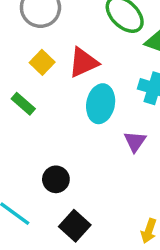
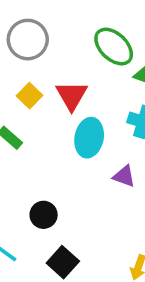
red triangle: (83, 62) -> (72, 96), turned -36
purple triangle: (135, 142) -> (124, 176), turned -45

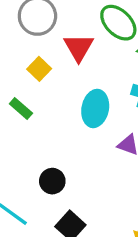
red triangle: (72, 96) -> (79, 47), moved

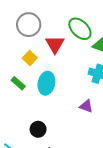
cyan ellipse: (95, 108) -> (46, 83), moved

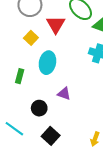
green rectangle: (18, 83) -> (20, 76), moved, turned 64
purple triangle: (86, 106) -> (64, 94), moved

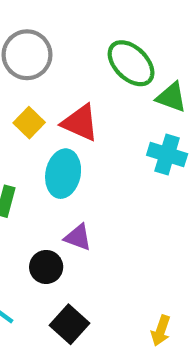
red triangle: (56, 24) -> (80, 123), moved, turned -36
purple triangle: (64, 94) -> (78, 237), moved

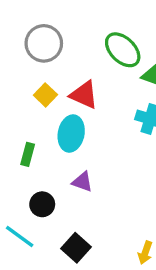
black circle: (46, 267) -> (42, 204), moved

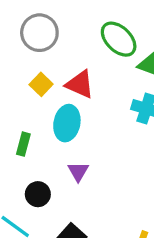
purple triangle: (82, 182) -> (78, 172), turned 40

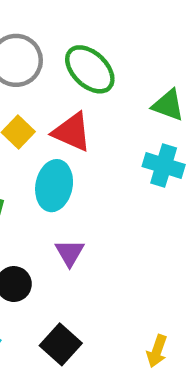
green ellipse: (119, 39) -> (90, 69), moved

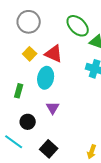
green ellipse: (90, 69) -> (78, 26), moved

